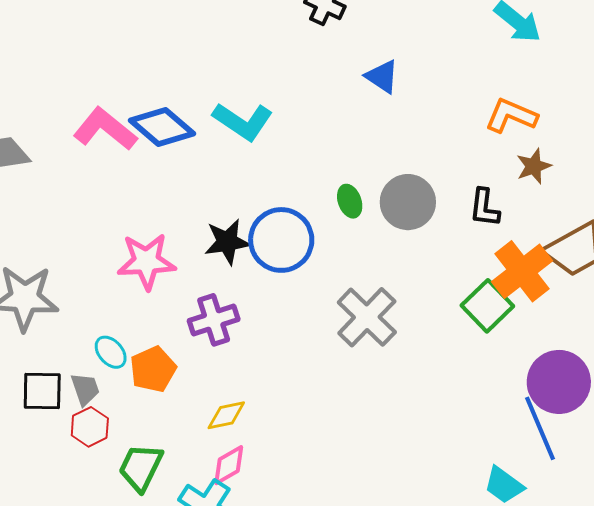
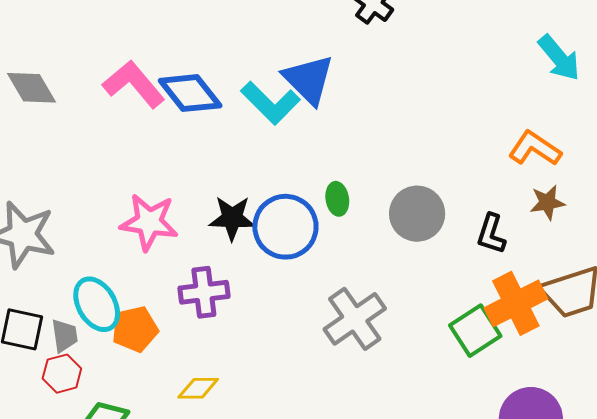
blue triangle: (382, 77) -> (309, 79), moved, size x1.5
green ellipse: (350, 201) -> (337, 199), moved
cyan ellipse: (111, 352) -> (97, 304), size x1.6

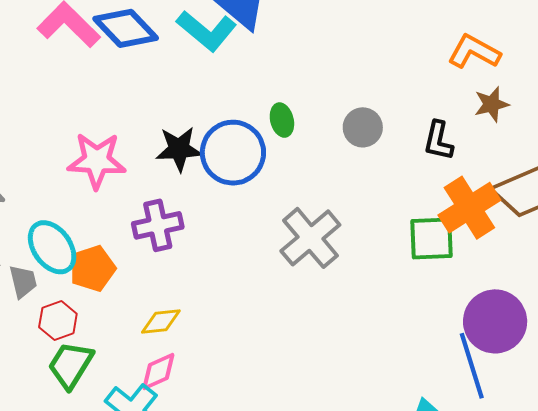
gray circle: (417, 214) -> (363, 127), size x0.7
green square: (475, 331) -> (431, 239), turned 36
red hexagon: (62, 374) -> (58, 320), moved

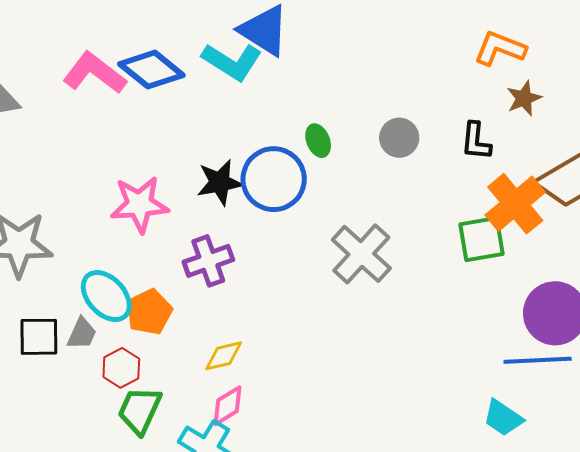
gray trapezoid: (23, 281) -> (82, 334), turned 45
blue line: (472, 366) -> (538, 360), turned -68

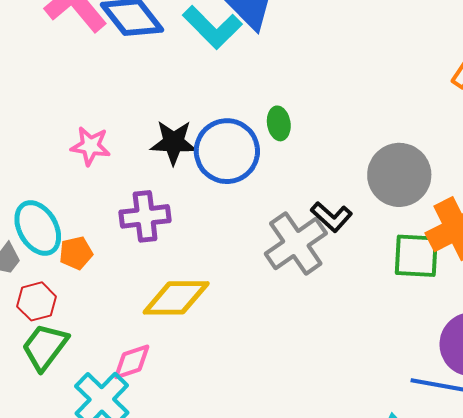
gray circle: (399, 138) -> (399, 175), moved, size x1.6
black L-shape: (476, 141) -> (331, 217), moved, turned -66
pink star: (139, 204) -> (90, 146), size x0.7
orange pentagon: (149, 312) -> (76, 253), size x0.7
yellow diamond: (224, 356) -> (176, 298), moved, size x1.6

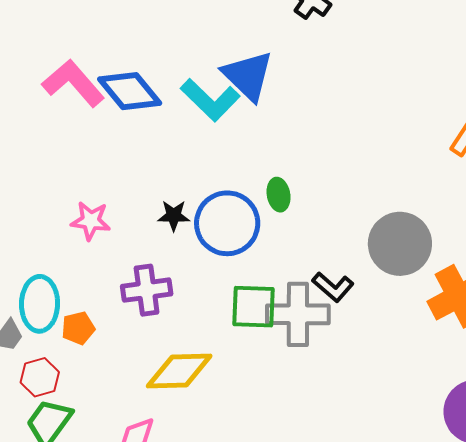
black star: (174, 142) -> (174, 216), size x0.7
cyan ellipse: (38, 228) -> (40, 304), turned 32
gray cross: (296, 243) -> (298, 314), turned 36
green square: (416, 256) -> (253, 307), moved

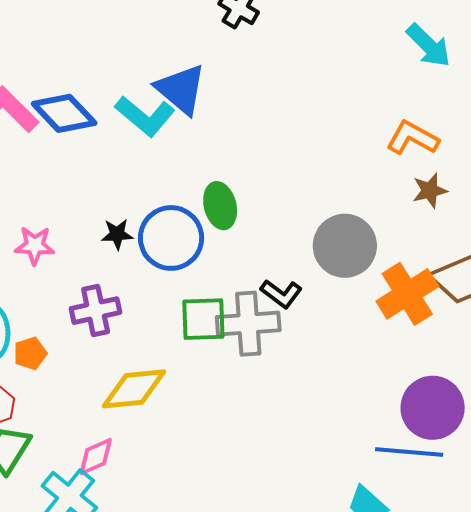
green ellipse: (279, 195) -> (220, 206), size x1.4

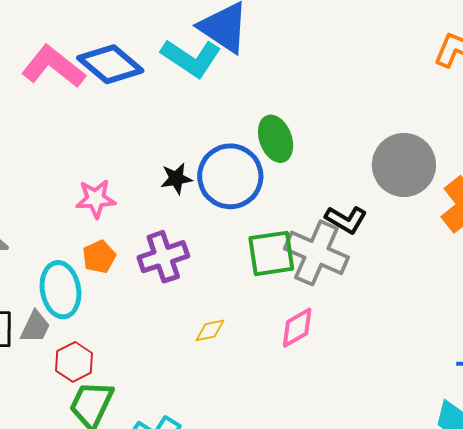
gray cross: (248, 324) -> (316, 253), turned 34
orange pentagon: (30, 353) -> (99, 257), moved
yellow diamond: (134, 389) -> (210, 330), size x0.5
pink diamond: (96, 457) -> (297, 328), moved

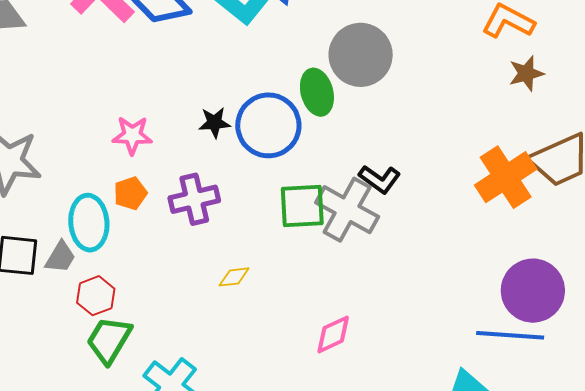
gray circle: (404, 165) -> (361, 55), moved
pink diamond: (297, 328) -> (333, 334), moved

